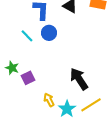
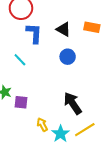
blue circle: (49, 33) -> (68, 57), moved
purple square: (28, 78) -> (21, 102), turned 32

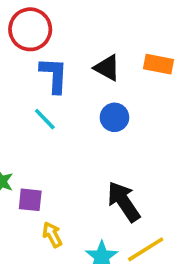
cyan line: (20, 60) -> (45, 119), moved
yellow arrow: (42, 125) -> (52, 235), moved

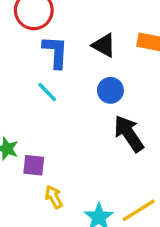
black arrow: (124, 202) -> (129, 134), moved

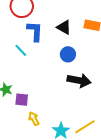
cyan line: (47, 92) -> (21, 50), moved
black arrow: (129, 134) -> (79, 80), turned 135

